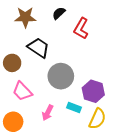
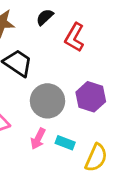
purple hexagon: (93, 91) -> (91, 97), moved
pink arrow: (48, 113) -> (38, 139), moved

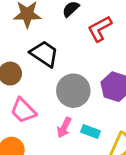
red L-shape: (75, 37) -> (100, 29), turned 32

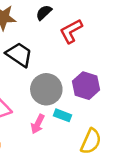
cyan rectangle: (90, 132) -> (62, 115), moved

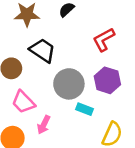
red L-shape: (71, 31) -> (104, 40), moved
pink arrow: (38, 124) -> (44, 125), moved

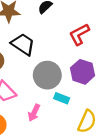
pink arrow: (44, 125) -> (34, 113), moved

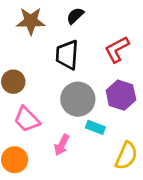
black trapezoid: (23, 44) -> (67, 55), moved, turned -120

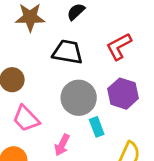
black trapezoid: (67, 55) -> (68, 52), turned 96
cyan rectangle: (95, 127) -> (97, 127), turned 48

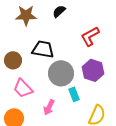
black trapezoid: (68, 52) -> (43, 49), moved

